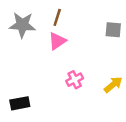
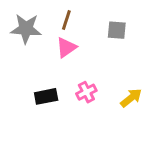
gray square: (113, 30) -> (117, 30), moved
black rectangle: (20, 103) -> (46, 96), moved

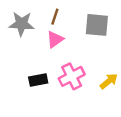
gray square: (117, 30) -> (97, 25), size x1.5
pink cross: (86, 92) -> (72, 76), size x1.5

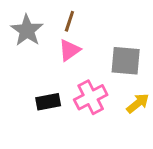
gray star: (21, 24) -> (27, 30), turned 30
gray square: (97, 25) -> (126, 61), moved

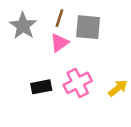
gray square: (126, 61) -> (88, 27), moved

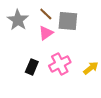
brown line: (59, 18) -> (46, 14), turned -64
black rectangle: (41, 87) -> (32, 67), turned -56

